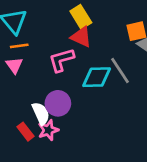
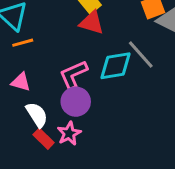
pink L-shape: (61, 60) -> (73, 74), moved
pink triangle: (14, 65) -> (21, 82), moved, turned -30
white semicircle: (41, 113) -> (37, 115), moved

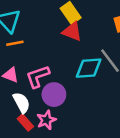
pink L-shape: (73, 74) -> (38, 76), moved

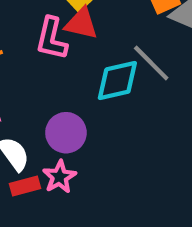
pink L-shape: (38, 76) -> (51, 39), moved, turned -50
red rectangle: (25, 123) -> (25, 186), turned -56

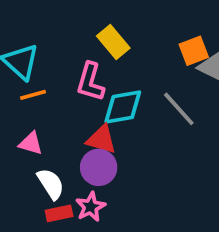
red triangle: (81, 23) -> (101, 139), moved
cyan diamond: (117, 80) -> (123, 107), moved

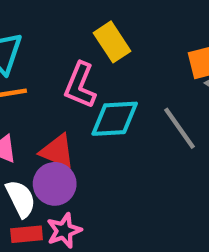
red triangle: (101, 139) -> (57, 151), moved
purple circle: (99, 167) -> (55, 184), moved

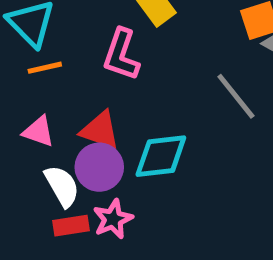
cyan diamond: (115, 119) -> (161, 156), moved

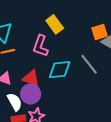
cyan diamond: (161, 156) -> (60, 70), moved

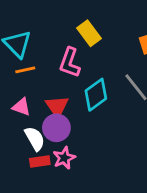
cyan diamond: (60, 70) -> (96, 95), turned -30
red triangle: (31, 78) -> (57, 106), turned 36

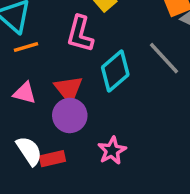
white semicircle: (35, 139) -> (29, 151), moved
pink star: (64, 158) -> (112, 151), moved

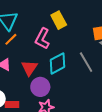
orange line: (26, 47) -> (11, 39), turned -40
purple circle: (70, 115) -> (40, 87), moved

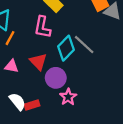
gray line: (86, 62) -> (84, 45), moved

